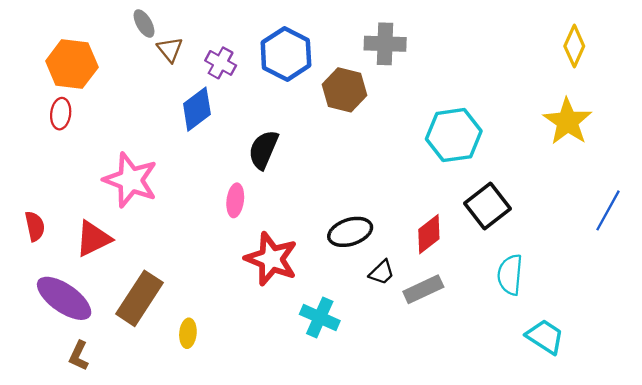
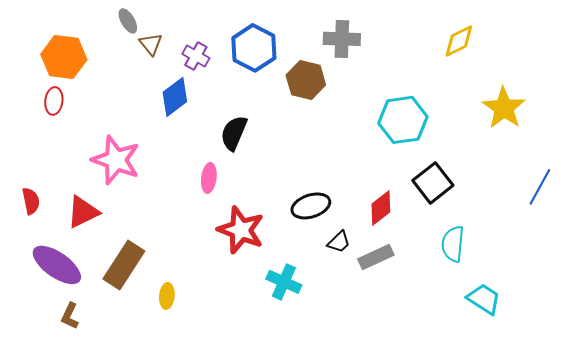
yellow diamond: (574, 46) -> (459, 41), moved, turned 39

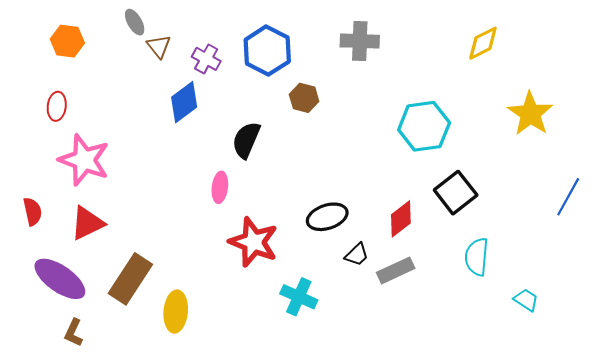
orange hexagon: (64, 57) -> (67, 41), moved, size x0.7
brown hexagon: (306, 80) -> (304, 98), moved, size x0.7
pink star: (116, 160) -> (84, 160), moved
yellow ellipse: (167, 296) -> (176, 312), size x1.5
cyan trapezoid: (484, 299) -> (526, 300), moved, size x0.7

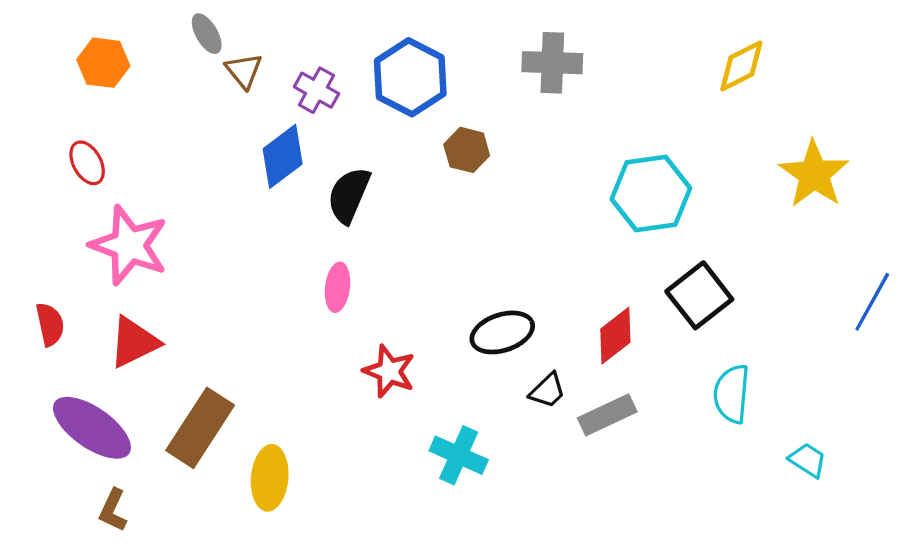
red ellipse: (57, 106) -> (87, 163), turned -36
black semicircle: (246, 140) -> (349, 195), moved
red star: (254, 242) -> (389, 371), size x0.7

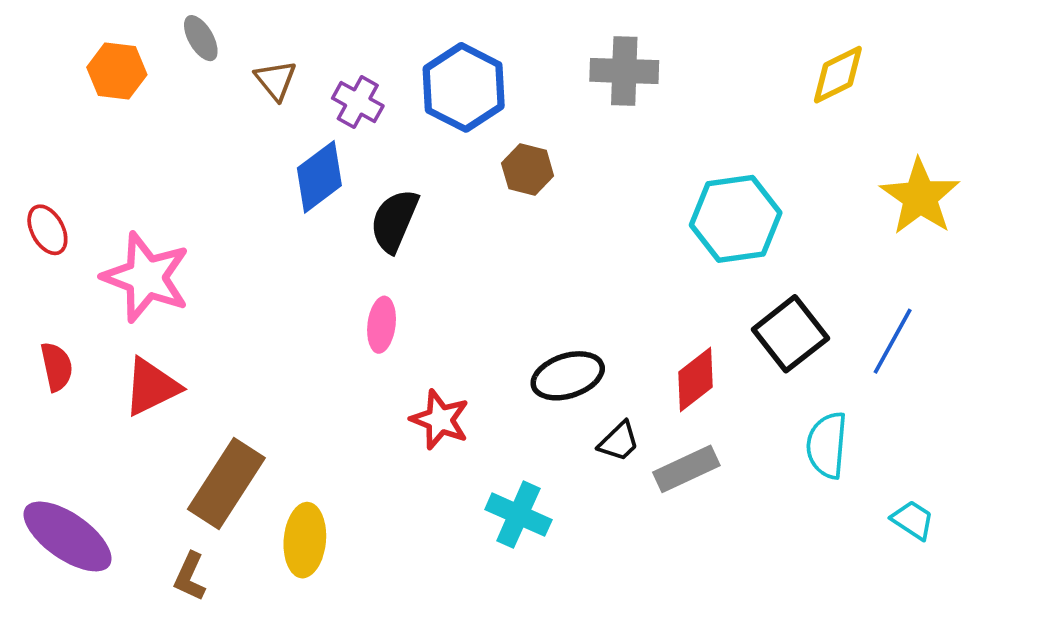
gray ellipse: (207, 34) -> (201, 38), moved
red ellipse: (87, 163) -> (47, 230), moved
blue line: (872, 302) -> (893, 341), moved
purple ellipse: (92, 428) -> (68, 536), moved
brown L-shape: (113, 510) -> (190, 577), moved

